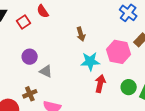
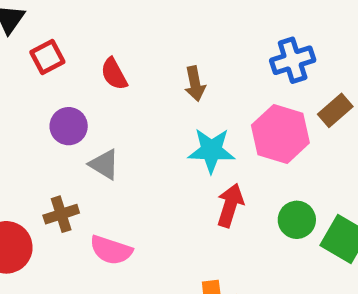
red semicircle: (43, 11) -> (114, 74), moved
blue cross: (128, 13) -> (293, 60), moved, turned 30
red square: (24, 22) -> (47, 57), moved

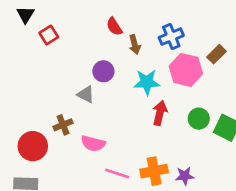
blue cross: (293, 60) -> (171, 37), moved
red semicircle: (114, 74) -> (114, 27), moved
purple circle: (69, 126) -> (103, 71), moved

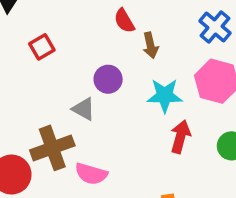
red square: (49, 35) -> (42, 47), moved
blue cross: (171, 37) -> (215, 27), moved, turned -30
brown cross: (63, 125) -> (52, 148), size x1.6

